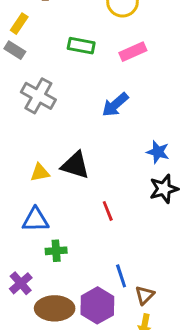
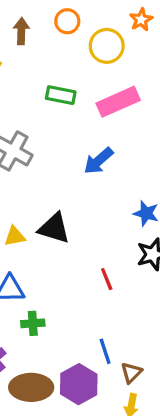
pink rectangle: (133, 52) -> (118, 102), size x1.4
red line: (108, 211) -> (107, 279), moved

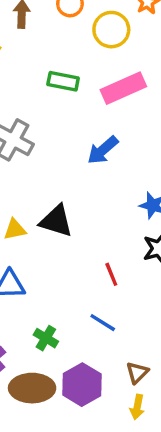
green cross: (33, 323) -> (46, 338), moved, turned 35
blue line: (105, 351) -> (103, 323), moved, turned -40

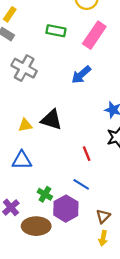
pink rectangle: (123, 88) -> (94, 35), turned -32
purple hexagon: (82, 385) -> (66, 209), moved

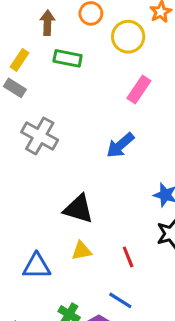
green rectangle: (56, 31) -> (68, 58), moved
pink rectangle: (94, 35) -> (139, 89), size x0.7
yellow triangle: (25, 125) -> (82, 251), moved

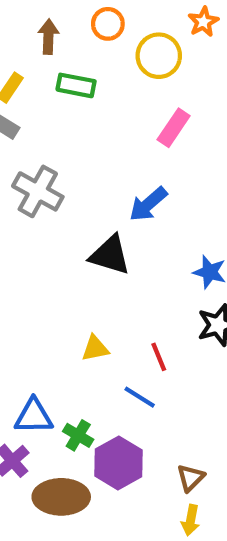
black triangle: (78, 209) -> (110, 255), moved
blue triangle: (37, 266) -> (34, 416), moved
blue line: (120, 300) -> (140, 397), moved

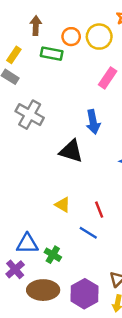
orange circle: (108, 24) -> (71, 37), moved
blue arrow: (148, 204) -> (93, 122), turned -60
yellow triangle: (95, 348) -> (63, 205), turned 42
purple hexagon: (118, 463) -> (85, 294), moved

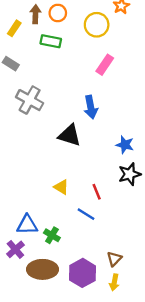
orange circle: (71, 37) -> (58, 13), moved
yellow rectangle: (14, 55) -> (14, 28), moved

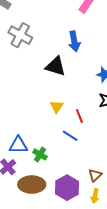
yellow triangle: (61, 187) -> (57, 107), moved, turned 32

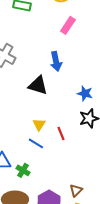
blue line: (70, 136) -> (36, 143), moved

